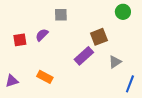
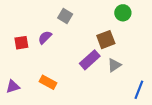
green circle: (123, 12) -> (123, 13), moved
gray square: (61, 15) -> (65, 16), turned 32
gray triangle: (115, 62) -> (114, 65), moved

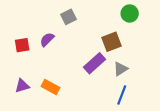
gray square: (65, 16) -> (69, 17), turned 32
purple triangle: (13, 87) -> (22, 86), moved
blue line: (139, 90) -> (122, 95), moved

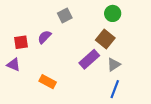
green circle: (130, 13) -> (113, 13), moved
brown square: (112, 42) -> (105, 39), turned -30
purple triangle: (22, 86) -> (14, 65), moved, turned 40

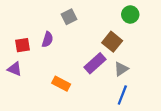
green circle: (113, 13) -> (130, 15), moved
purple semicircle: (44, 37) -> (47, 39), turned 152
orange rectangle: (48, 82) -> (61, 84), moved

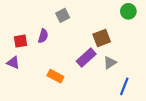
green circle: (130, 15) -> (128, 11), moved
brown square: (112, 42) -> (102, 38), turned 30
blue line: (122, 95) -> (124, 86), moved

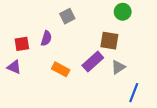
green circle: (128, 11) -> (123, 12), moved
brown square: (102, 38) -> (109, 41), turned 30
orange rectangle: (55, 76) -> (61, 69), moved

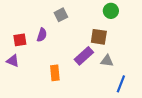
gray triangle: (118, 67) -> (107, 61), turned 40
orange rectangle: (61, 69) -> (55, 73), moved, turned 56

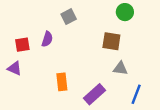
purple rectangle: (84, 56) -> (94, 94), moved

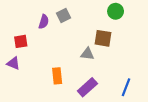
purple semicircle: (47, 39) -> (44, 22), moved
gray triangle: (120, 68) -> (87, 54), moved

